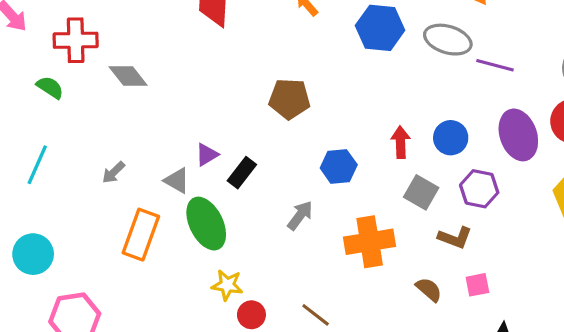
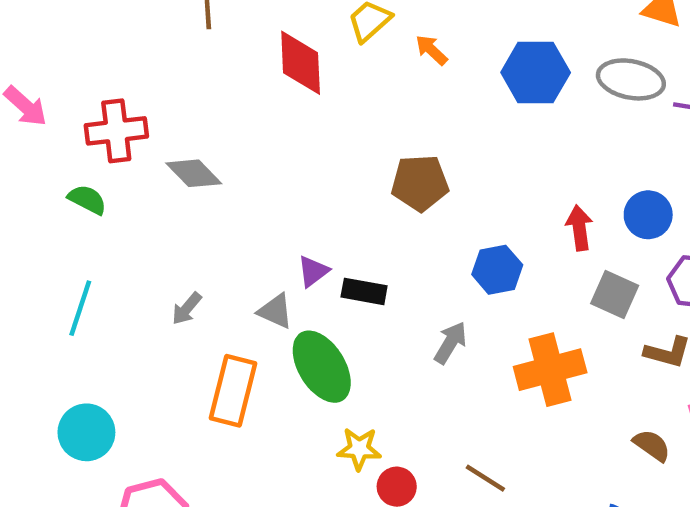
black rectangle: (242, 173) -> (364, 291), turned 68
brown semicircle: (429, 289) -> (652, 445), moved

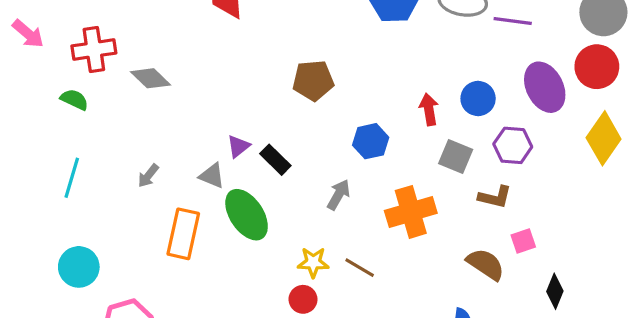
black rectangle: (364, 291) -> (275, 160), turned 36
brown semicircle: (652, 445) -> (486, 264), size x1.4
yellow star: (359, 449) -> (313, 262), moved
brown line: (485, 478) -> (360, 268), moved

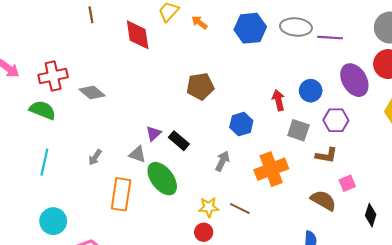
green semicircle: (74, 100) -> (42, 110), size x1.4

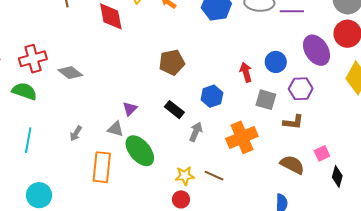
black rectangle: (179, 141) -> (174, 110), moved
pink square: (347, 183) -> (322, 153), moved

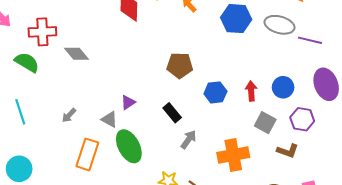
blue hexagon: (212, 96) -> (215, 92), moved
cyan line: (28, 140) -> (20, 112), turned -40

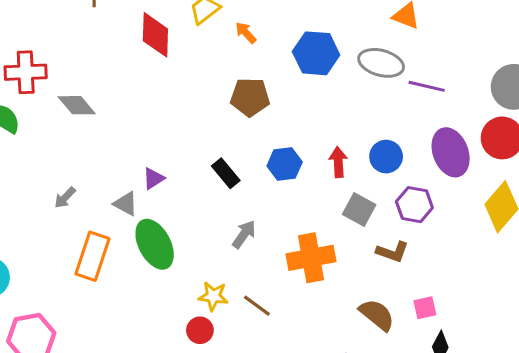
brown pentagon: (180, 65) -> (250, 97), moved
black rectangle: (172, 113) -> (226, 173), moved

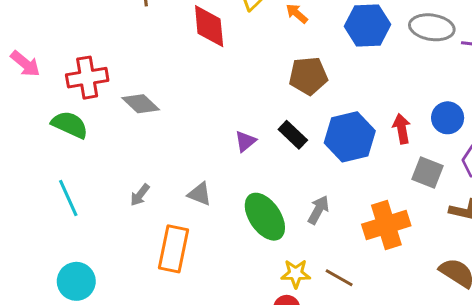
blue hexagon: (285, 164) -> (350, 137), size x1.5
black rectangle: (226, 173) -> (293, 135), moved
purple triangle: (154, 178) -> (245, 141), moved
green ellipse: (155, 244) -> (265, 217), moved

